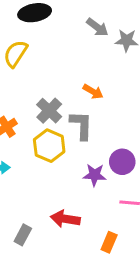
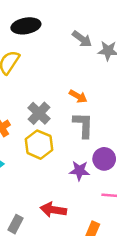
gray L-shape: (81, 125) -> (83, 125), moved

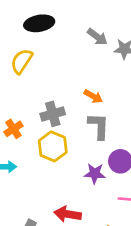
gray cross: (39, 113) -> (53, 114), turned 30

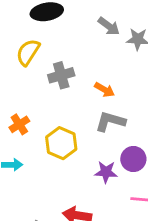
gray cross: (53, 114) -> (61, 75), moved
gray L-shape: (99, 126) -> (110, 121), turned -76

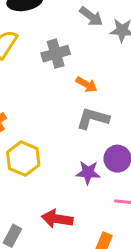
gray cross: (61, 75) -> (56, 54), moved
yellow hexagon: (61, 143) -> (23, 159), moved

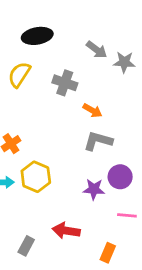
gray cross: (56, 54) -> (65, 83), turned 35

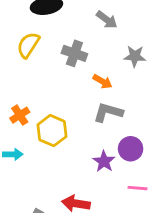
gray star: (124, 62) -> (135, 56), moved
yellow hexagon: (36, 177) -> (52, 131), moved
purple star: (94, 189) -> (104, 161), turned 30

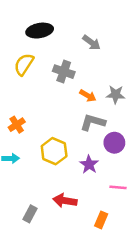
gray star: (135, 56) -> (116, 94), moved
yellow hexagon: (52, 131) -> (54, 151), moved
purple circle: (131, 149) -> (114, 143), moved

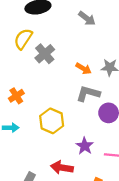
gray cross: (64, 72) -> (45, 54), moved, turned 30
purple star: (89, 164) -> (85, 146), moved

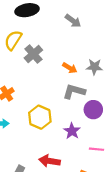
purple star: (85, 146) -> (72, 131), moved

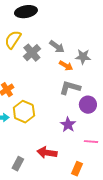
gray arrow: (73, 21) -> (57, 47), moved
gray star: (94, 67) -> (83, 57), moved
yellow hexagon: (40, 117) -> (24, 112), moved

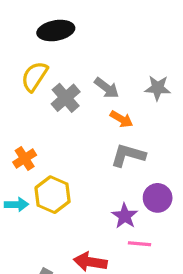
gray star: (83, 57) -> (158, 88), moved
purple circle: (88, 105) -> (158, 198), moved
pink line: (91, 142) -> (140, 244), moved

